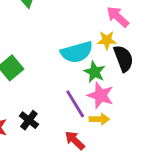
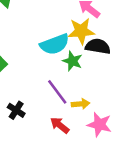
yellow star: (107, 40) -> (81, 31), size x1.5
black semicircle: (123, 58) -> (98, 46), turned -55
pink star: (100, 95) -> (99, 124), moved

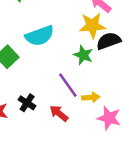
cyan semicircle: (55, 44) -> (40, 36), moved
black semicircle: (98, 46) -> (109, 41), turned -30
red arrow: (60, 125) -> (59, 113), moved

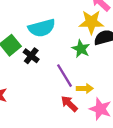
black cross: (27, 103) -> (31, 56), moved
red arrow: (59, 113) -> (69, 104), moved

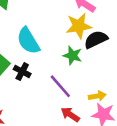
cyan semicircle: (42, 28) -> (28, 41), turned 84
yellow arrow: (85, 89) -> (97, 96), moved

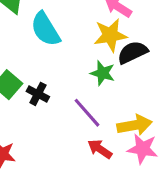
cyan semicircle: (28, 41) -> (45, 29), moved
yellow arrow: (97, 96) -> (134, 125), size x1.5

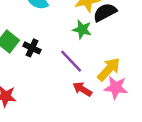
yellow arrow: (134, 125) -> (109, 69), turned -35

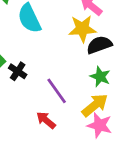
green star: (82, 29) -> (100, 77), moved
red arrow: (82, 89) -> (46, 120), moved

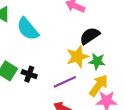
yellow star: (82, 29) -> (77, 57), moved
purple line: (57, 91) -> (65, 82), turned -65

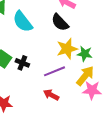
black semicircle: (90, 36) -> (60, 22), moved, turned -102

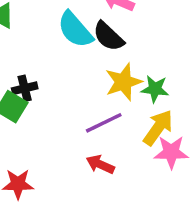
cyan semicircle: (23, 22) -> (75, 30), moved
black cross: (22, 63) -> (25, 88), moved, turned -32

